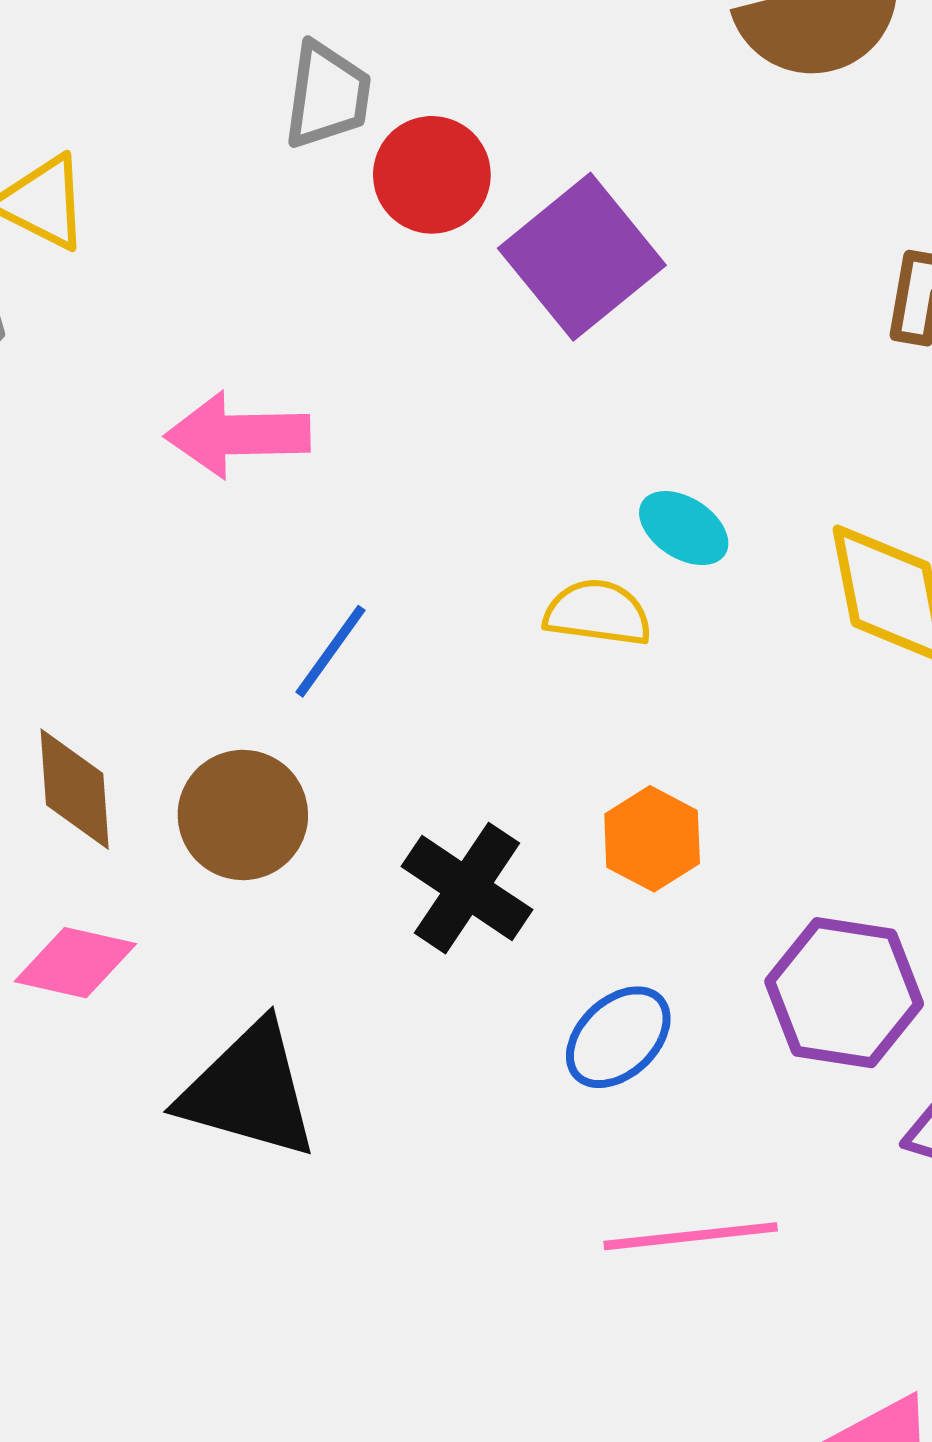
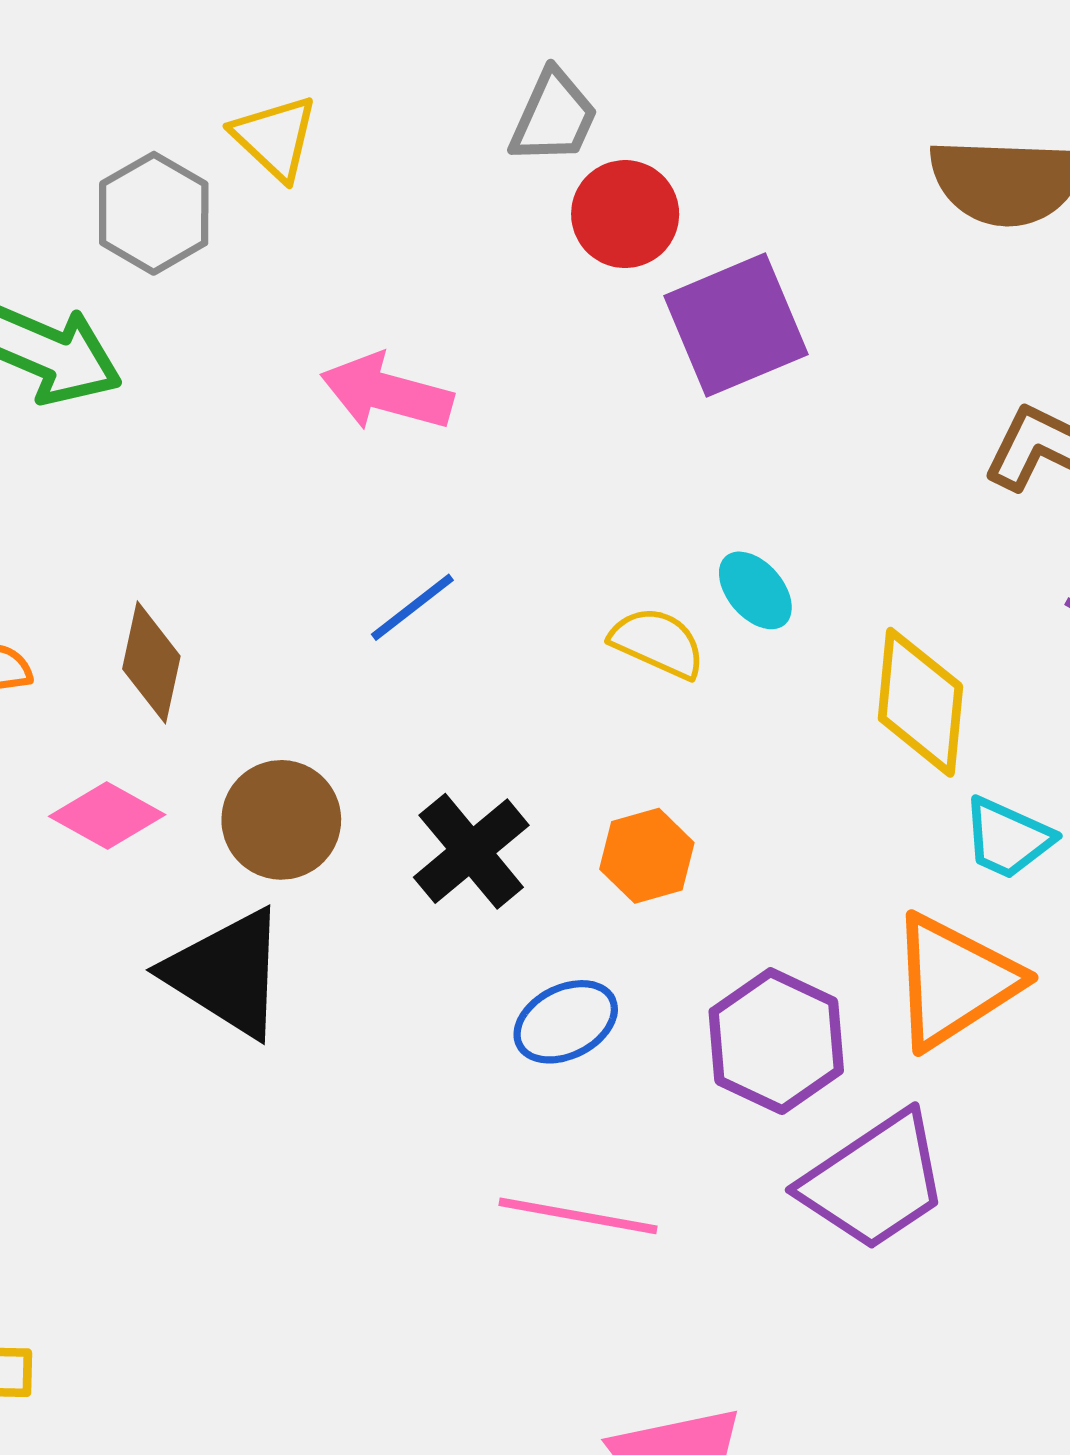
brown circle: (243, 815) -> (281, 820), moved

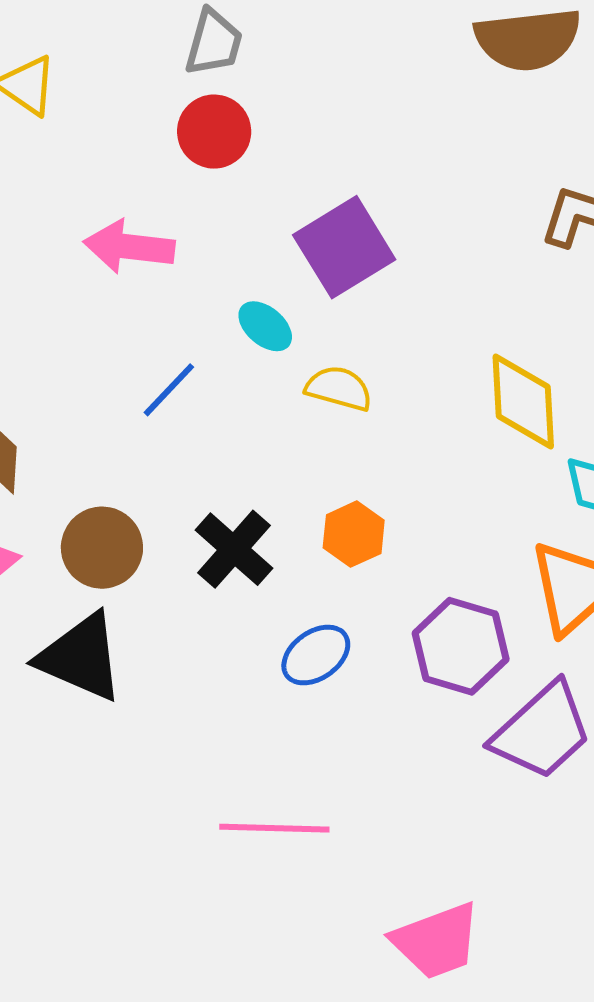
red circle: (625, 214) -> (214, 132), moved
purple square: (736, 325) -> (344, 247), moved
cyan ellipse: (755, 590) -> (265, 326), moved
pink line: (578, 1216) -> (274, 828), moved

